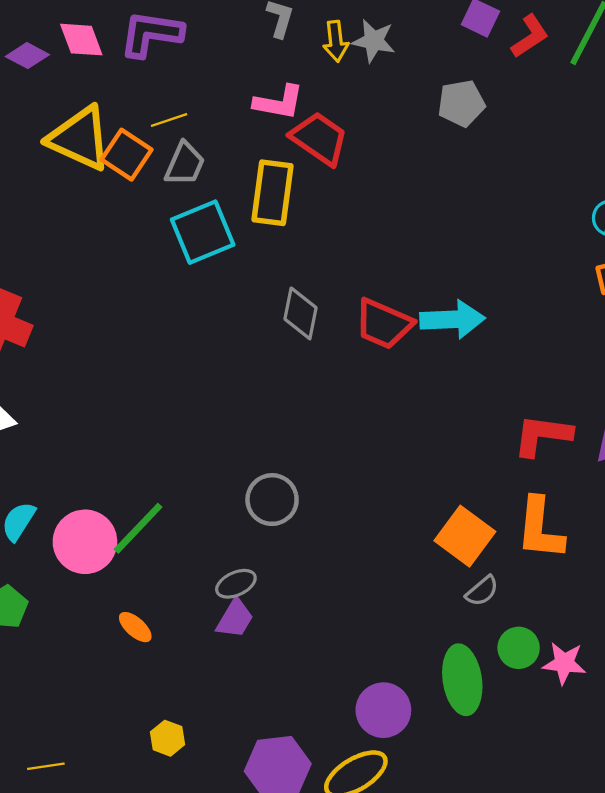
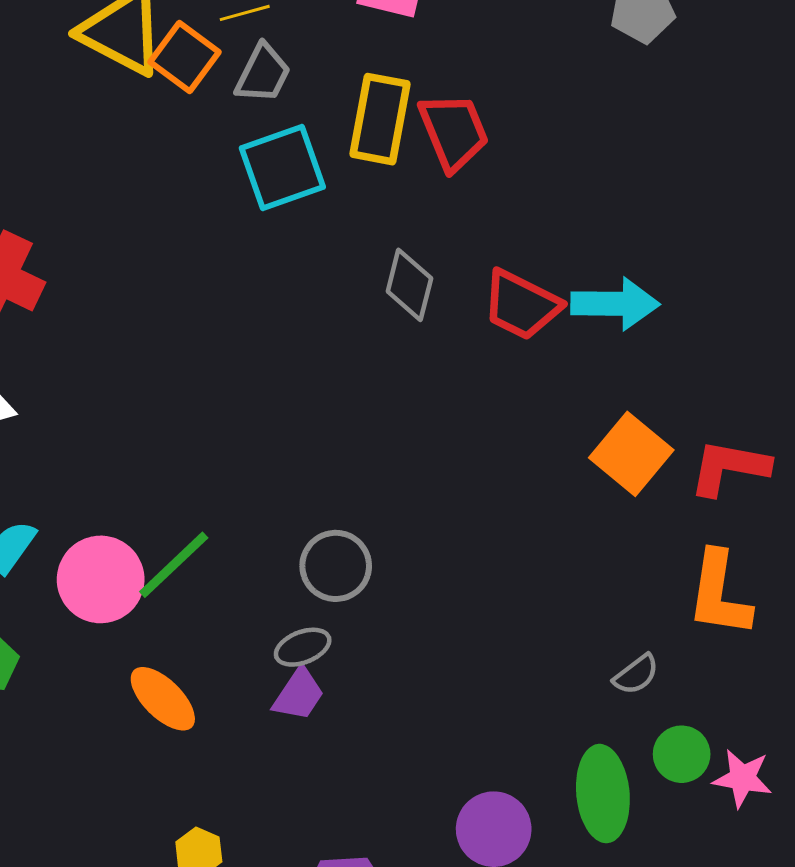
red trapezoid: (319, 139) -> (454, 132), moved, turned 30
gray circle: (272, 500) -> (336, 566), moved
orange square: (465, 536) -> (631, 454), moved
orange ellipse: (135, 627) -> (163, 699), size x1.5

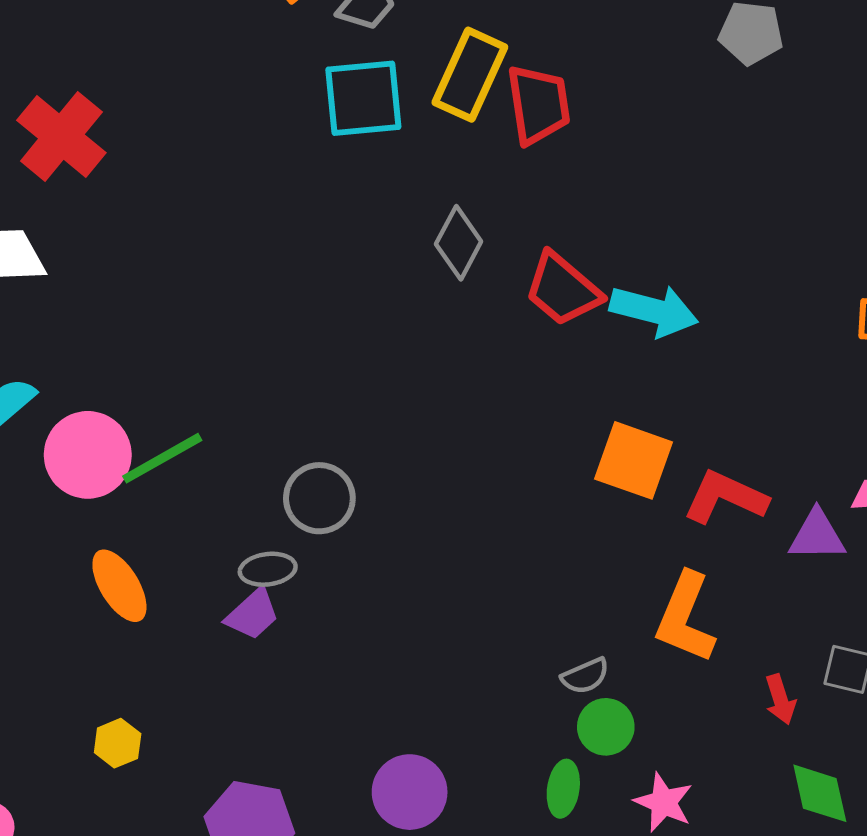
orange square: (631, 454) -> (634, 460), turned -34
green circle: (682, 754) -> (606, 727), moved
green ellipse: (603, 794) -> (563, 789), moved, size x0.6

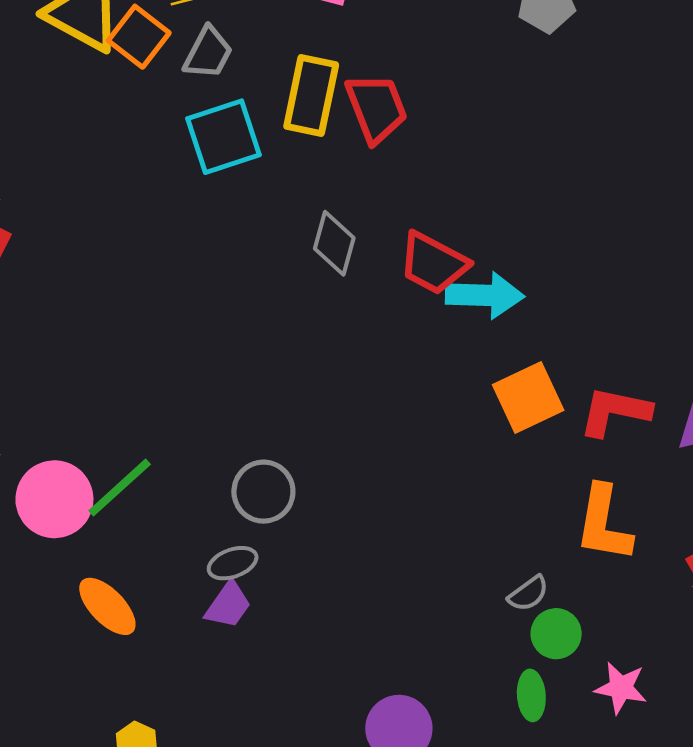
cyan arrow: (654, 311) -> (485, 295), moved
orange square: (634, 460) -> (528, 398), turned -32

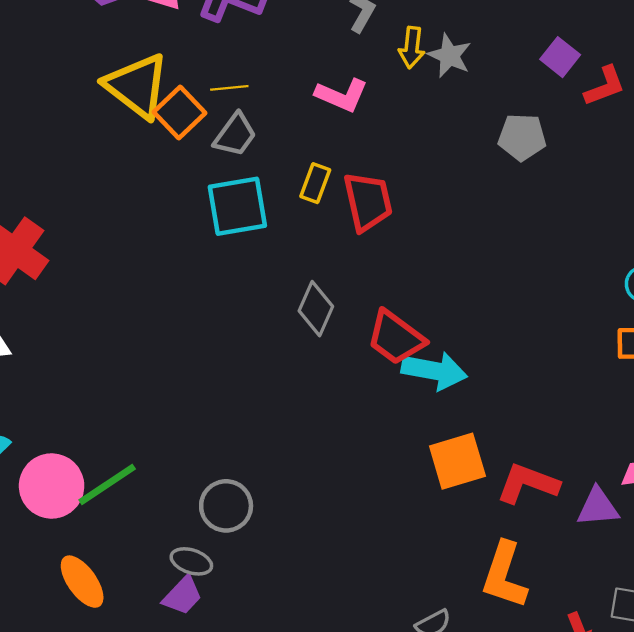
yellow rectangle: (311, 96) -> (315, 183), size x0.6
gray ellipse: (233, 563) -> (191, 561), turned 30

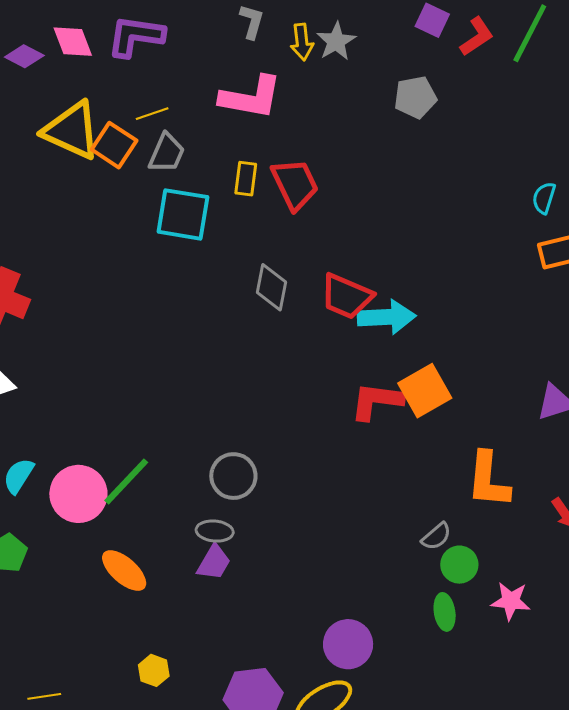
gray star: (449, 56) -> (336, 41), turned 30
pink L-shape: (342, 95) -> (251, 97), size x1.4
cyan square: (237, 206) -> (183, 214), turned 32
red L-shape: (528, 484) -> (377, 401), moved

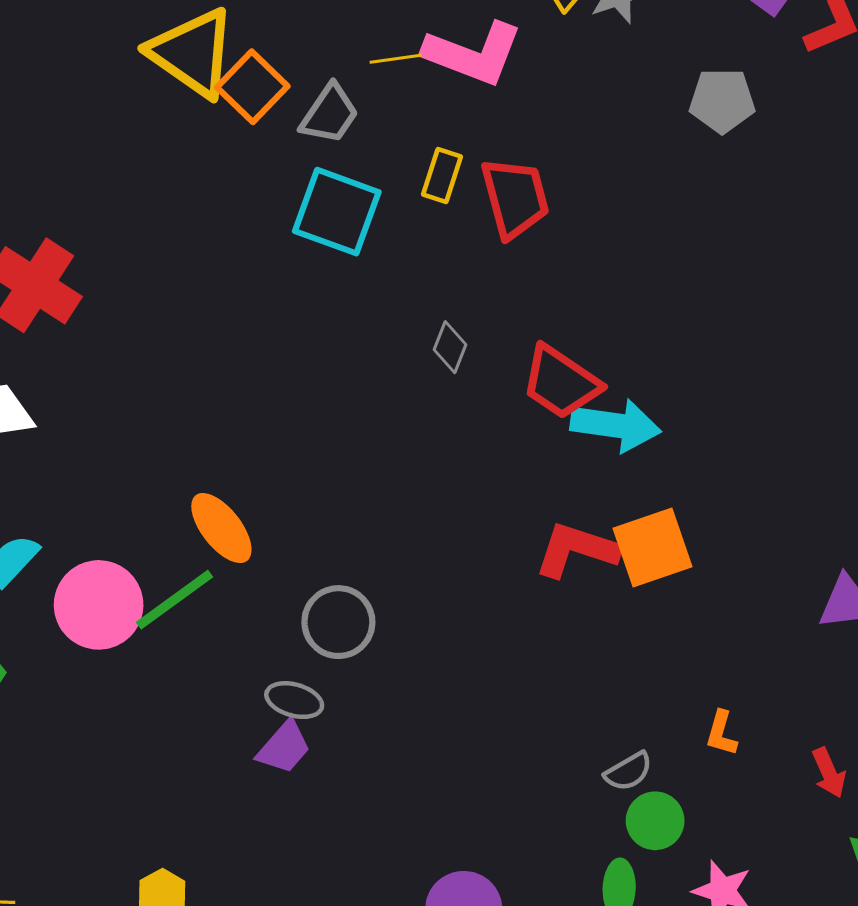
yellow line: (152, 114) -> (396, 59), moved
gray diamond: (271, 287) -> (450, 347), size x0.7
orange L-shape: (488, 480) -> (721, 733), moved, size x0.5
orange ellipse: (124, 571) -> (221, 528), moved

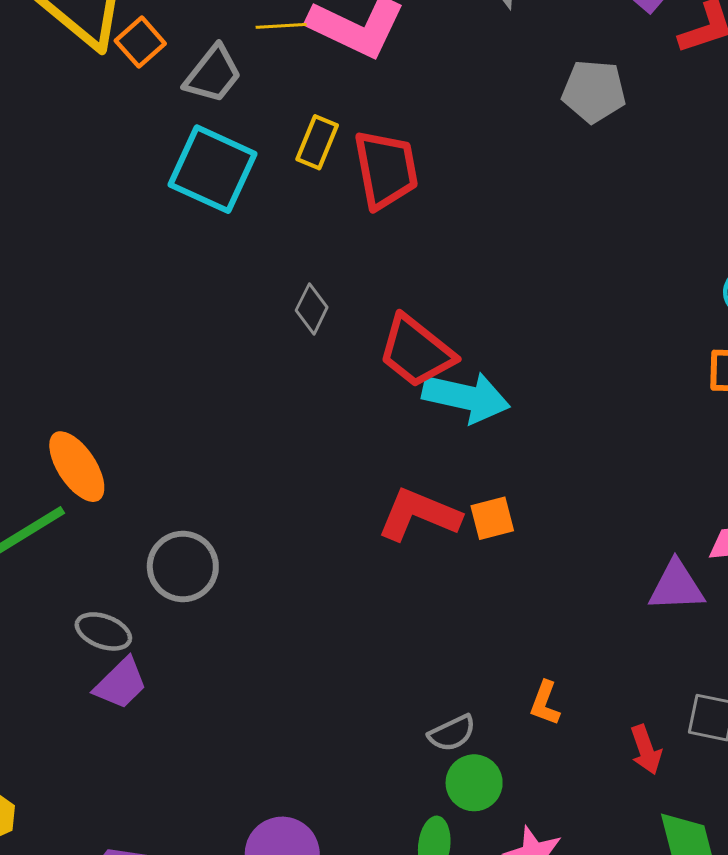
orange square: (252, 87) -> (140, 42), size x0.7
orange square: (652, 548) -> (492, 518), size x0.6
gray ellipse: (294, 700) -> (103, 631), moved

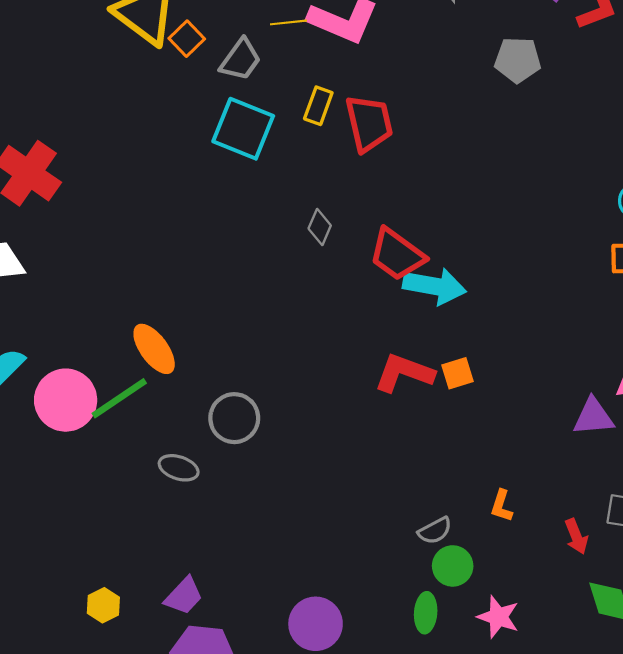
purple trapezoid: (121, 684) -> (184, 596), moved

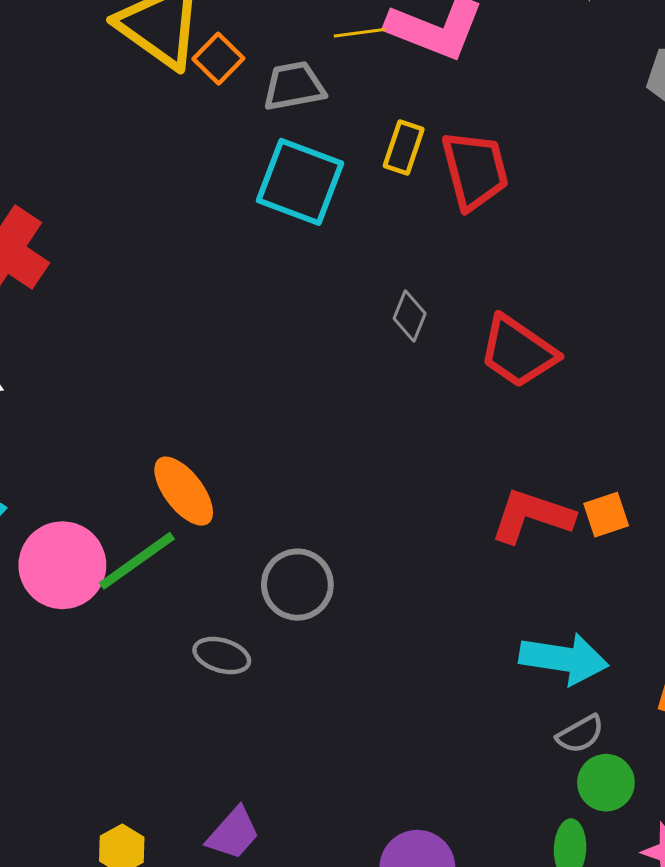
gray trapezoid: (241, 60) -> (294, 86), turned -135
cyan arrow: (435, 286) -> (564, 659), moved

